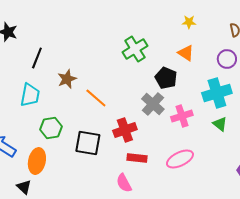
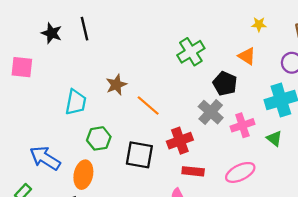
yellow star: (189, 22) -> (259, 24), moved
black line: (37, 58) -> (84, 29), moved, turned -35
green triangle: (220, 124) -> (274, 138), moved

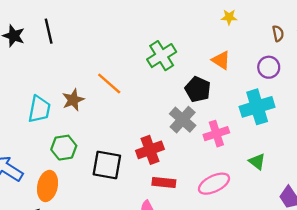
yellow star: (259, 24) -> (229, 17), moved
brown star: (116, 85) -> (73, 100), moved
orange line: (148, 106) -> (109, 84), moved
green triangle: (274, 138) -> (257, 162), moved

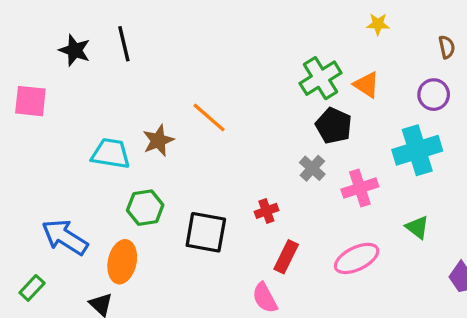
green cross: (162, 56) -> (321, 78), moved
cyan trapezoid: (39, 109) -> (111, 154), turned -92
gray cross: (183, 120) -> (312, 168), size x0.7
red cross: (150, 150) -> (266, 211), size x0.6
red rectangle: (164, 182) -> (286, 257), turned -70

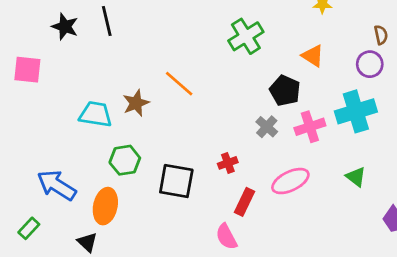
brown semicircle: (447, 47) -> (381, 35), moved
green cross: (321, 78) -> (246, 36), moved
pink cross: (360, 188) -> (310, 127), moved
pink ellipse: (357, 258) -> (290, 181), moved

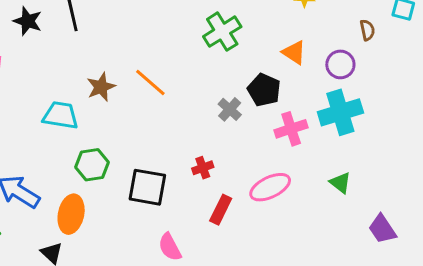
purple circle: (370, 64) -> (340, 64), moved
brown star: (136, 103) -> (101, 87), moved
gray cross: (267, 127) -> (230, 109), moved
pink semicircle: (226, 237) -> (170, 247), moved

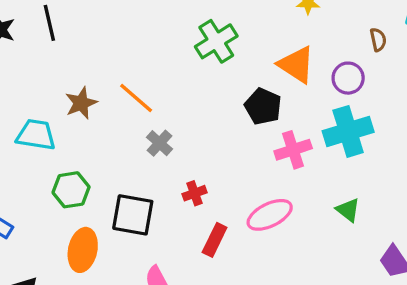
orange triangle: (294, 52) -> (296, 65), size x1.4
gray cross: (230, 109) -> (159, 143), moved
orange ellipse: (71, 214) -> (83, 250), moved

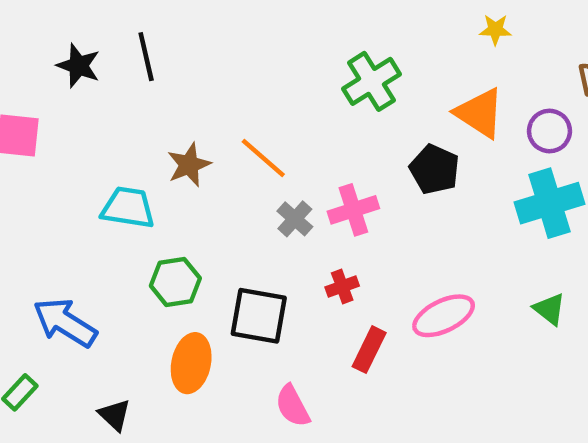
pink cross: (293, 150) -> (353, 210), moved

